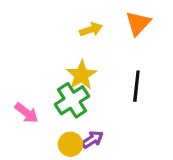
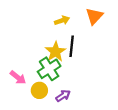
black line: (136, 86) -> (72, 46), moved
yellow circle: (70, 144) -> (39, 90), moved

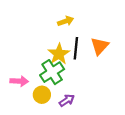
orange triangle: (94, 16) -> (100, 46), moved
pink arrow: (18, 77) -> (19, 81), turned -35

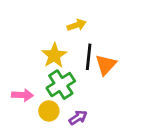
orange triangle: (100, 46) -> (106, 65), moved
yellow star: (59, 54) -> (54, 55), moved

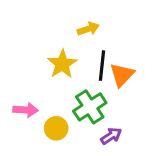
green cross: (61, 85) -> (90, 107), moved
purple arrow: (78, 118) -> (111, 136), moved

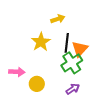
green cross: (90, 107) -> (72, 63), moved

